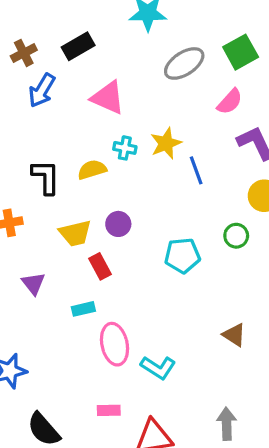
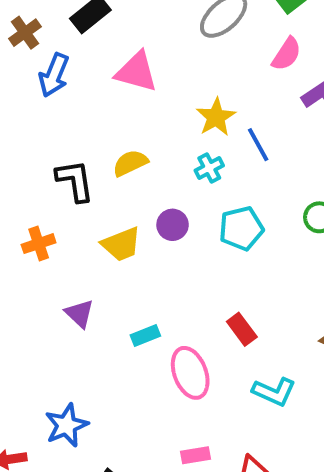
cyan cross: (125, 148) -> (209, 168), moved, turned -30
cyan pentagon: (182, 256) -> (241, 228), moved
red rectangle: (100, 266) -> (242, 329), moved
cyan L-shape: (158, 367) -> (274, 392), moved

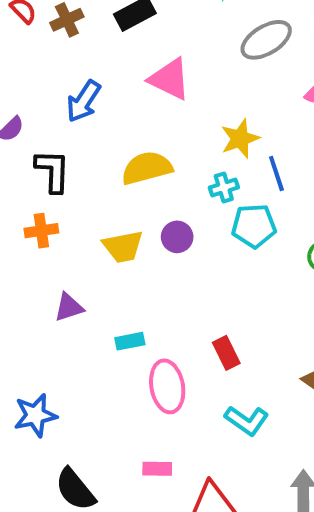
blue arrow: (54, 75) -> (84, 101), moved
yellow semicircle: (130, 163) -> (147, 168), size x1.4
black L-shape: (75, 181) -> (53, 171), moved
cyan pentagon: (241, 228) -> (254, 226), moved
purple triangle: (79, 314) -> (69, 307), turned 48

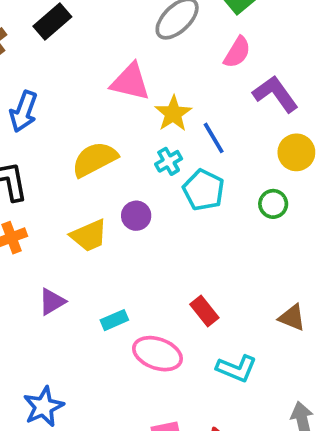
pink triangle: (170, 79) -> (130, 82), moved
cyan pentagon: (254, 226) -> (204, 190), turned -30
pink ellipse: (167, 386) -> (157, 354), turned -48

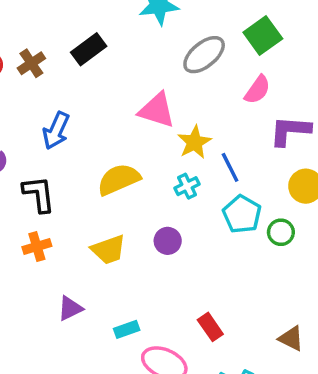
purple L-shape: (275, 94) -> (290, 131), turned -54
cyan pentagon: (204, 190) -> (242, 214), moved
purple circle: (136, 216) -> (168, 241), moved

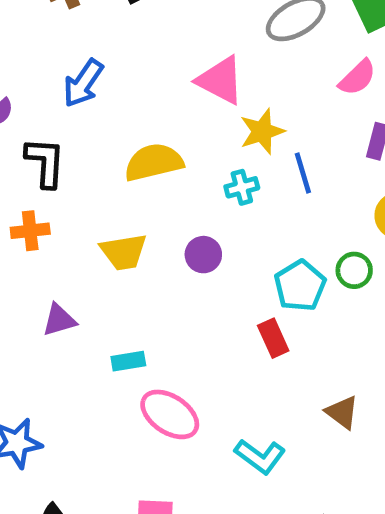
cyan pentagon: (242, 214) -> (300, 286), moved
red rectangle: (210, 327) -> (273, 338), moved

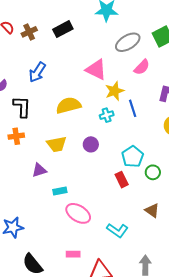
pink semicircle: (357, 78) -> (142, 67), moved
green circle: (354, 270) -> (153, 172), moved
purple triangle: (59, 320) -> (39, 170), moved

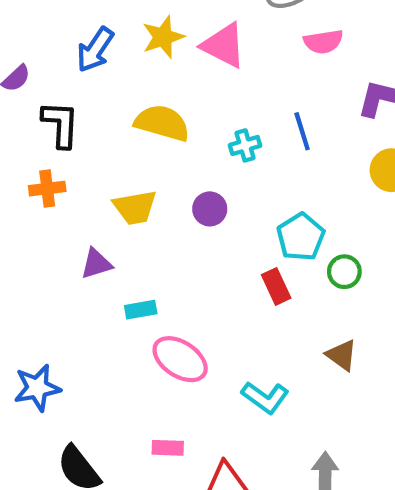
pink semicircle: (142, 67) -> (323, 42), turned 36
yellow star: (115, 91) -> (163, 37), moved
yellow semicircle: (68, 105) -> (162, 123), turned 30

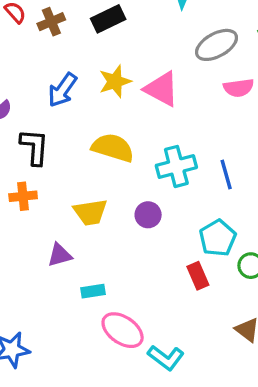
blue line: (302, 131) -> (226, 175), moved
cyan cross: (245, 145) -> (176, 166), size x1.6
cyan L-shape: (265, 397) -> (166, 358), moved

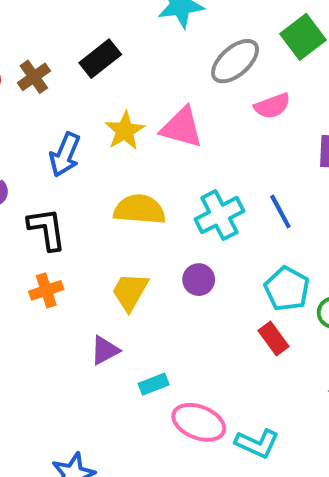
yellow trapezoid: (90, 212) -> (130, 292), turned 141

